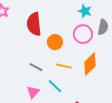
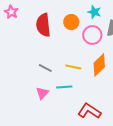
orange circle: (55, 42) -> (71, 22), moved
cyan line: (55, 86) -> (64, 87), turned -49

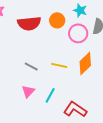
red semicircle: (43, 25) -> (29, 23), turned -90
cyan line: (64, 87) -> (50, 95), moved, turned -56

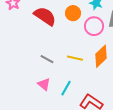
red semicircle: (29, 23) -> (45, 16), turned -140
pink triangle: (28, 91) -> (44, 84), turned -32

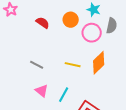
red semicircle: (45, 16) -> (43, 23), size x0.6
gray line: (47, 59) -> (37, 65), moved

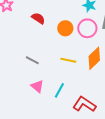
orange circle: (71, 20) -> (65, 28), moved

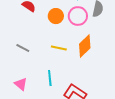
pink triangle: (37, 86) -> (21, 84), moved
cyan line: (59, 90) -> (50, 78), turned -35

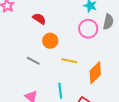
orange circle: (56, 16) -> (50, 41), moved
orange diamond: (85, 46) -> (95, 73), moved

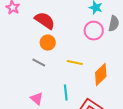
red semicircle: (39, 19) -> (45, 21), size x1.5
orange circle: (50, 41) -> (48, 43), moved

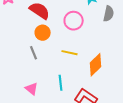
pink circle: (94, 31) -> (74, 21), moved
gray line: (39, 63) -> (34, 53), turned 40

